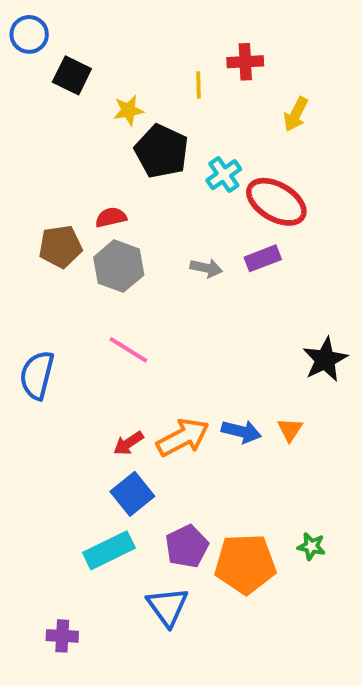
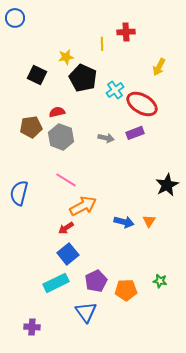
black square: (72, 75) -> (37, 75), moved
yellow arrow: (296, 114) -> (159, 67), moved
orange arrow: (183, 437) -> (83, 206), moved
orange pentagon: (245, 564) -> (126, 290), size x0.7

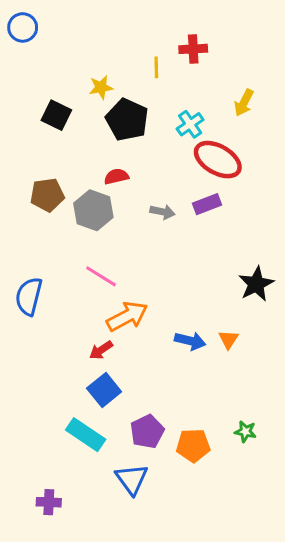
cyan cross: (115, 90) -> (190, 124), moved
red semicircle: (57, 112) -> (116, 176), moved
cyan rectangle: (56, 283) -> (86, 435), turned 60

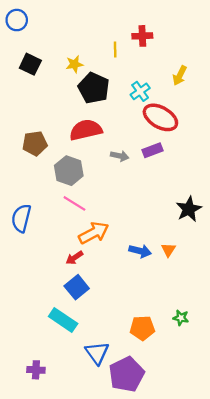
black square: (56, 115) -> (30, 64), moved
red semicircle: (116, 176) -> (86, 130), size x1.8
gray hexagon: (93, 210) -> (69, 171), moved
purple pentagon: (147, 432) -> (126, 374), moved, size x1.4

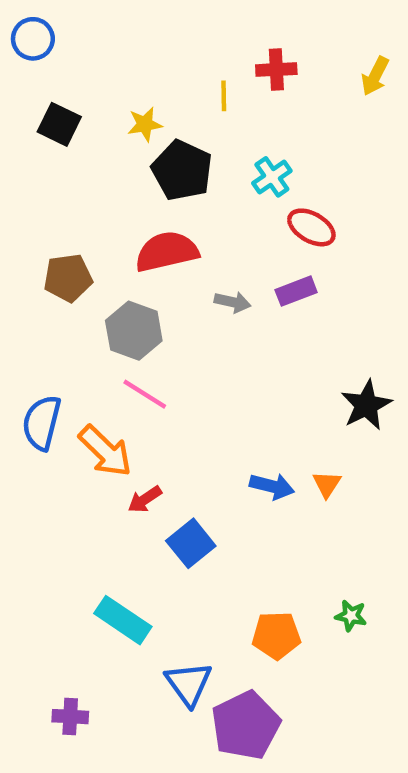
yellow arrow: (180, 76) -> (375, 76), moved
red ellipse: (160, 117) -> (311, 227), size x0.7
orange arrow: (94, 233) -> (105, 451), moved, turned 72
blue square: (77, 287) -> (191, 543), moved

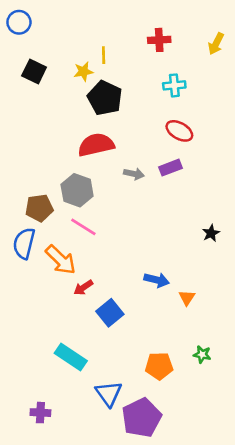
yellow line: (224, 96) -> (104, 55), moved
cyan cross: (272, 177) -> (174, 85), moved, turned 30
brown pentagon: (68, 278) -> (39, 208), moved
black star: (366, 405) -> (211, 233), size x0.6
orange triangle: (327, 484) -> (187, 298), moved

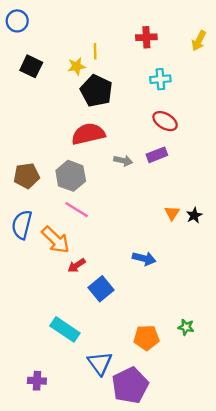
brown pentagon: (39, 208) -> (26, 176), moved
orange triangle: (187, 298) -> (172, 213), moved

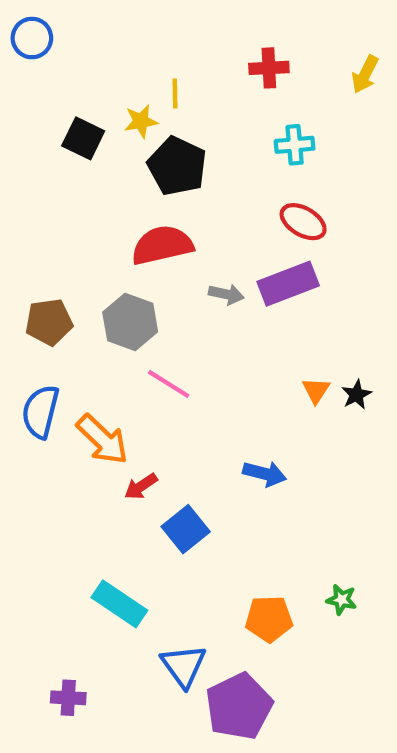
black square: (31, 66) -> (83, 138), moved
purple rectangle: (157, 155) -> (288, 284), size x1.5
pink line: (77, 210) -> (169, 384), moved

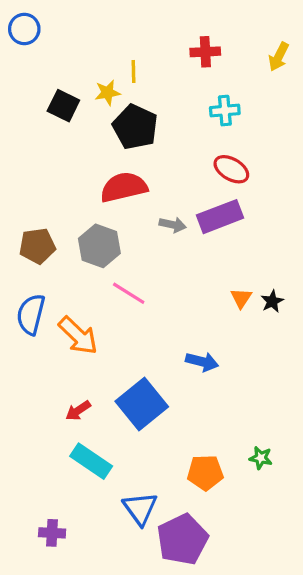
red arrow: (141, 486) -> (78, 411), moved
blue square: (186, 529) -> (142, 404), size x1.4

